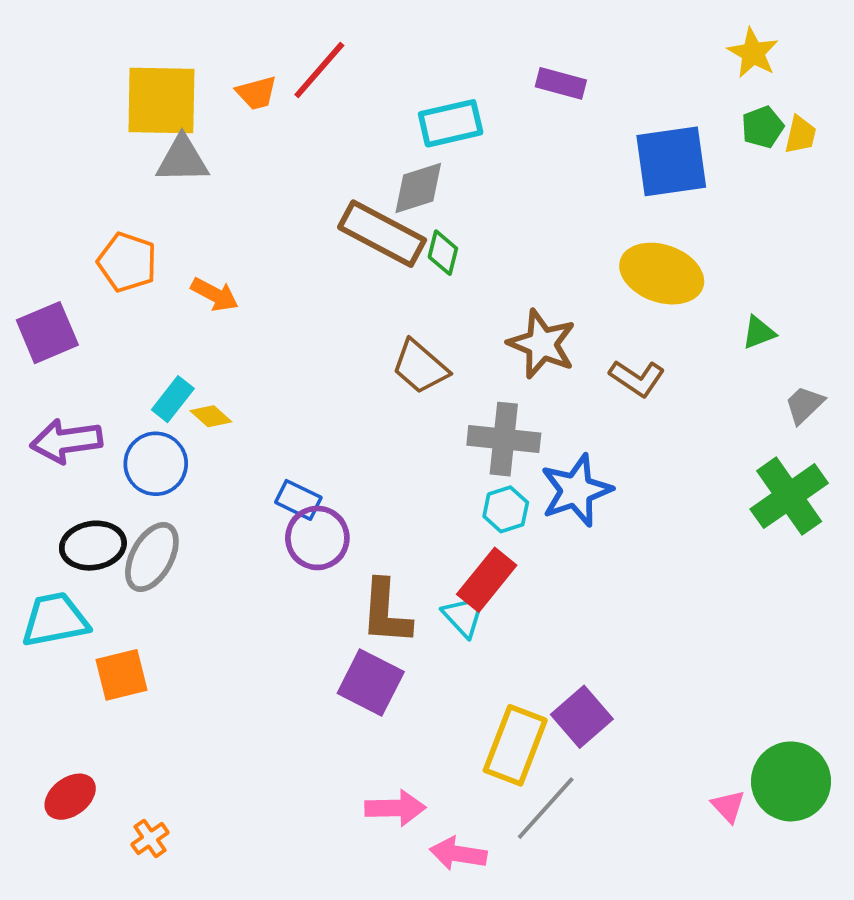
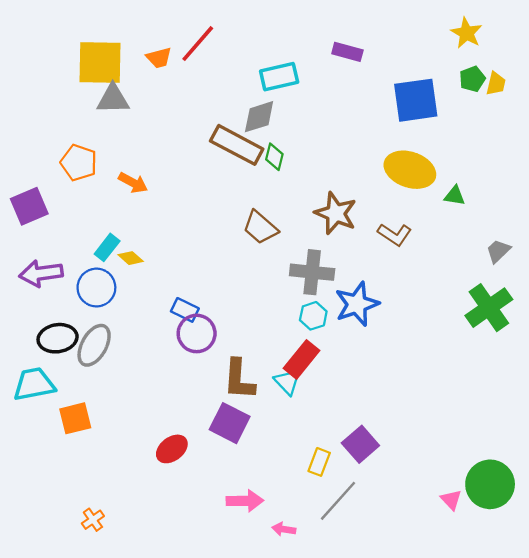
green triangle: (759, 333) -> (455, 196), moved, turned 30
yellow rectangle: (515, 745) -> (319, 462), size x0.6
red ellipse: (70, 797) -> (172, 449), moved
pink arrow: (458, 854) -> (284, 529), size x0.7

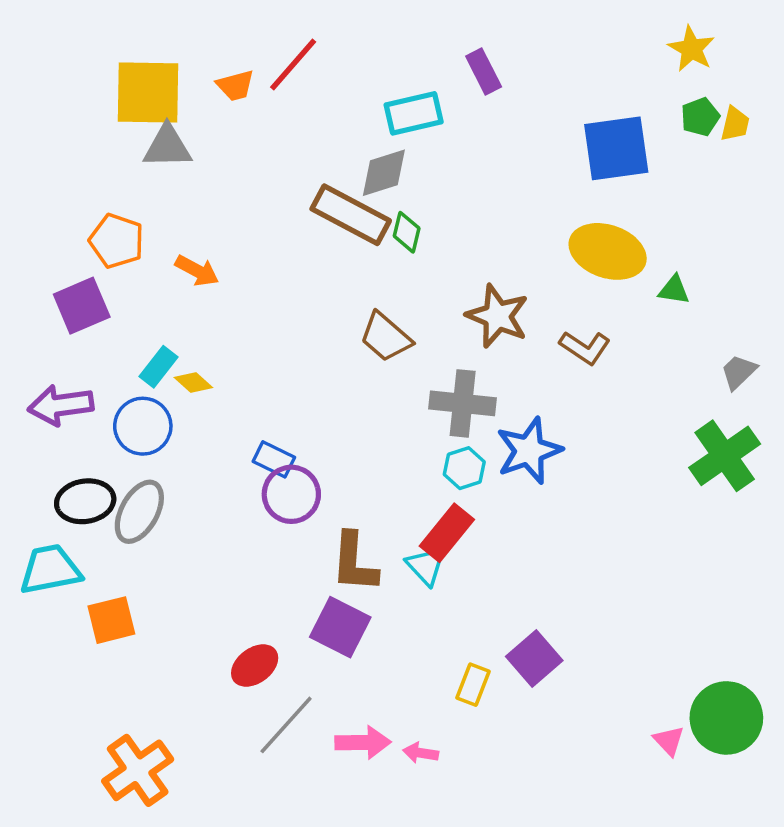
purple rectangle: (347, 52) -> (484, 71), moved, turned 48
purple square: (29, 206) -> (82, 306), moved
gray line: (338, 501) -> (286, 725), moved
orange cross: (93, 520) -> (138, 770), size x2.0
pink arrow: (284, 529) -> (421, 753), moved

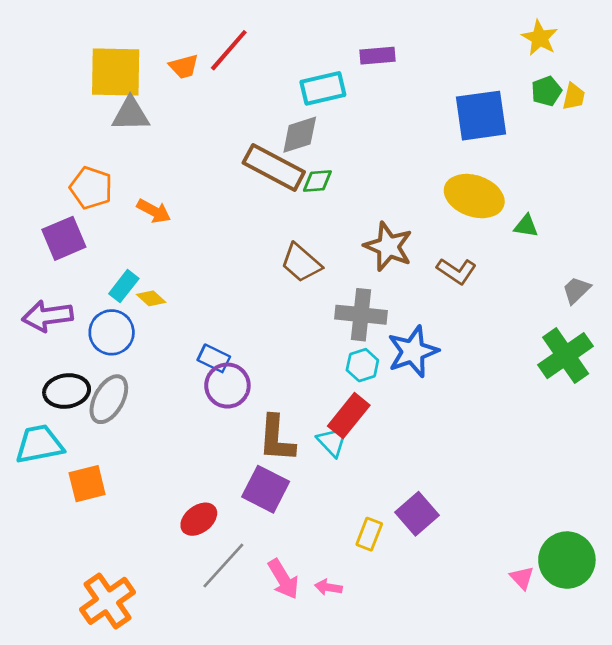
purple rectangle: (484, 71) -> (377, 56), turned -68
green diamond: (407, 232) -> (317, 181), turned 72
pink arrow: (363, 742) -> (283, 579), turned 60

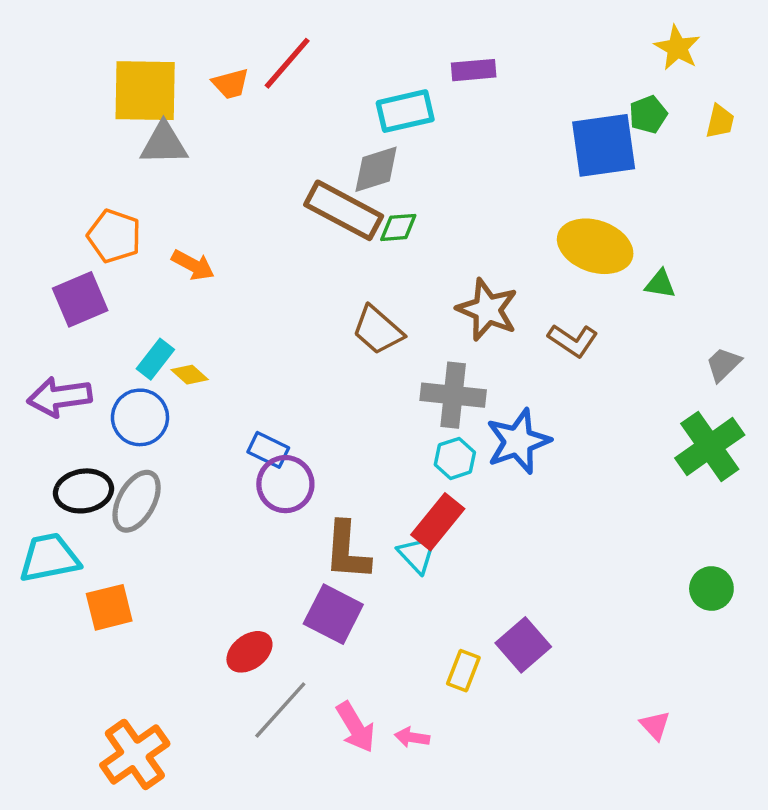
green pentagon: (546, 91) -> (648, 115), moved
green circle: (567, 560) -> (711, 588), moved, size x0.6

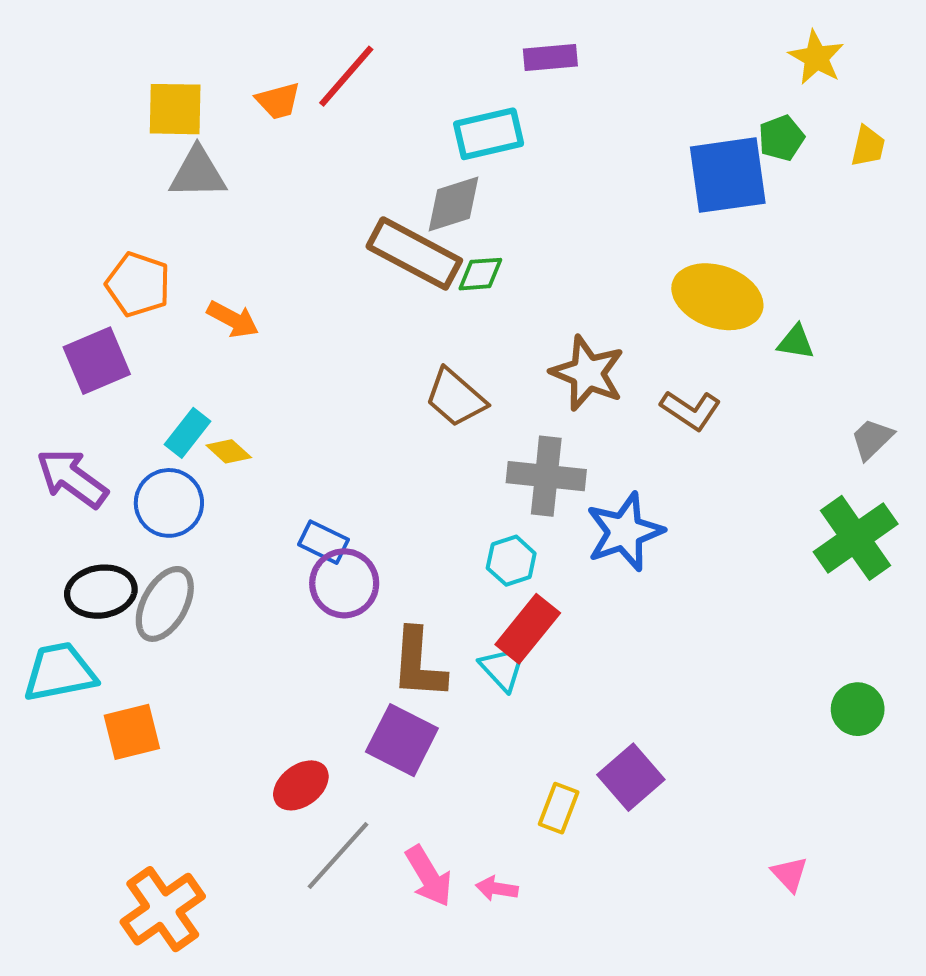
purple rectangle: (474, 70) -> (550, 58), moved
yellow square: (145, 91) -> (175, 109), size x0.7
purple arrow: (60, 397) -> (72, 478), turned 44
cyan hexagon: (455, 458) -> (511, 561), moved

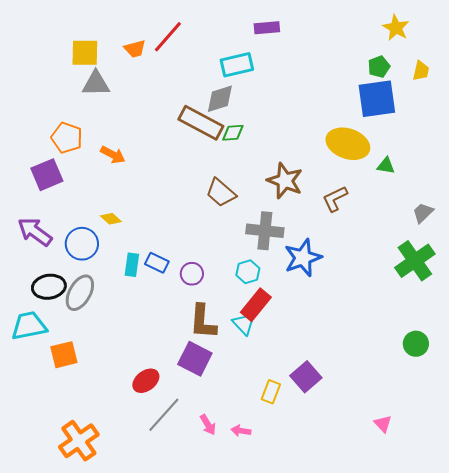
blue square: (728, 175) -> (377, 99), moved
brown L-shape: (691, 410) -> (335, 199), turned 120
cyan rectangle: (187, 433) -> (132, 265), moved, turned -30
purple circle: (344, 583) -> (192, 274), moved, size x0.7
pink arrow: (429, 876) -> (208, 425), size x0.7

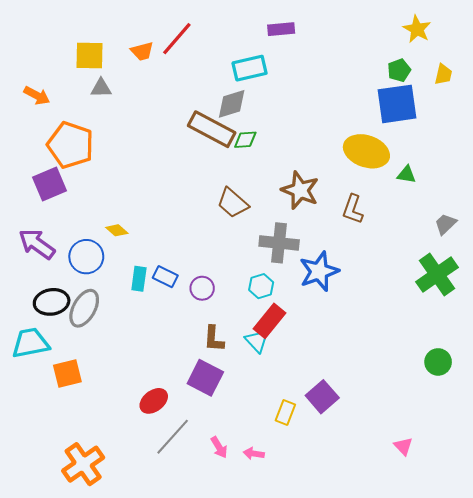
gray triangle: (96, 84) -> (101, 88), size x0.7
orange pentagon: (67, 138) -> (70, 145), size x1.4
orange arrow: (113, 155) -> (37, 95), moved
brown L-shape: (335, 199) -> (353, 209), turned -44
brown L-shape: (203, 322) -> (214, 339), size x0.7

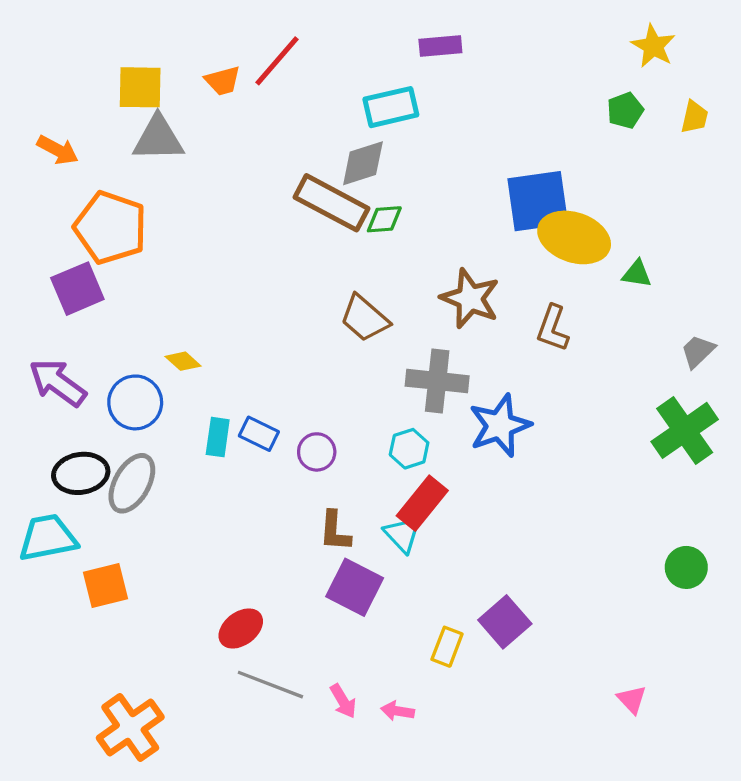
gray triangle: (101, 88) -> (158, 138), size x1.6
blue square: (397, 104) -> (538, 201), moved
purple square: (205, 378) -> (355, 587), moved
gray line: (173, 437) -> (270, 685), turned 69

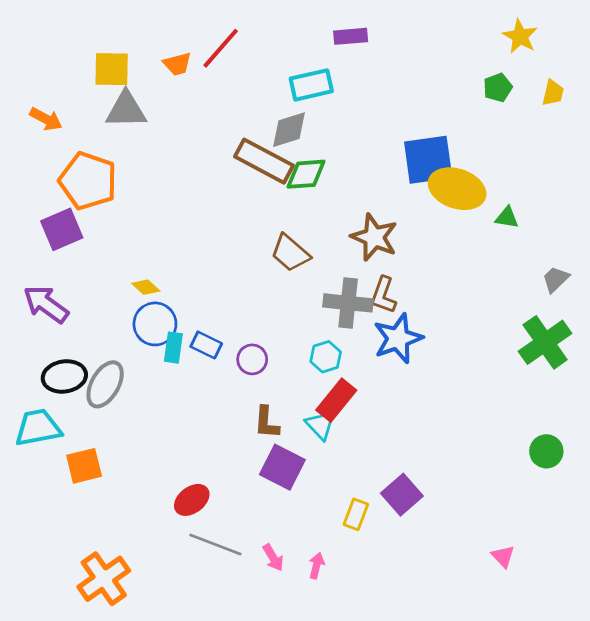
green diamond: (384, 219) -> (306, 174), size x1.4
brown L-shape: (553, 328) -> (383, 295), moved
blue circle: (135, 402) -> (155, 324), moved
pink arrow: (398, 711) -> (317, 566), turned 95

